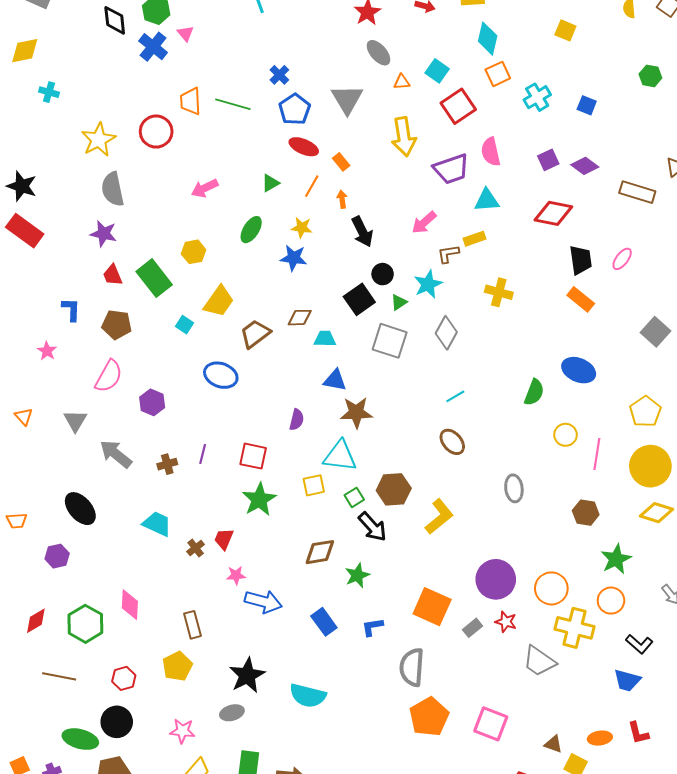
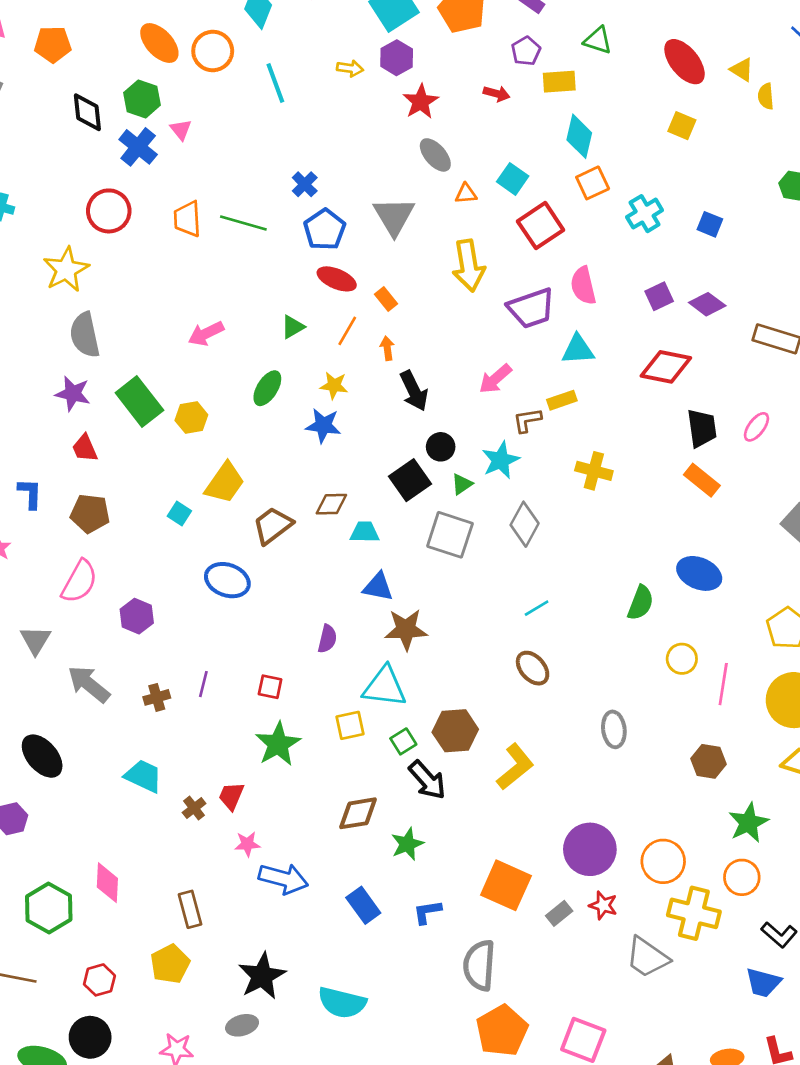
red circle: (156, 132) -> (109, 211), moved
green rectangle: (154, 278) -> (139, 402), moved
red square: (253, 456) -> (270, 687), size x0.7

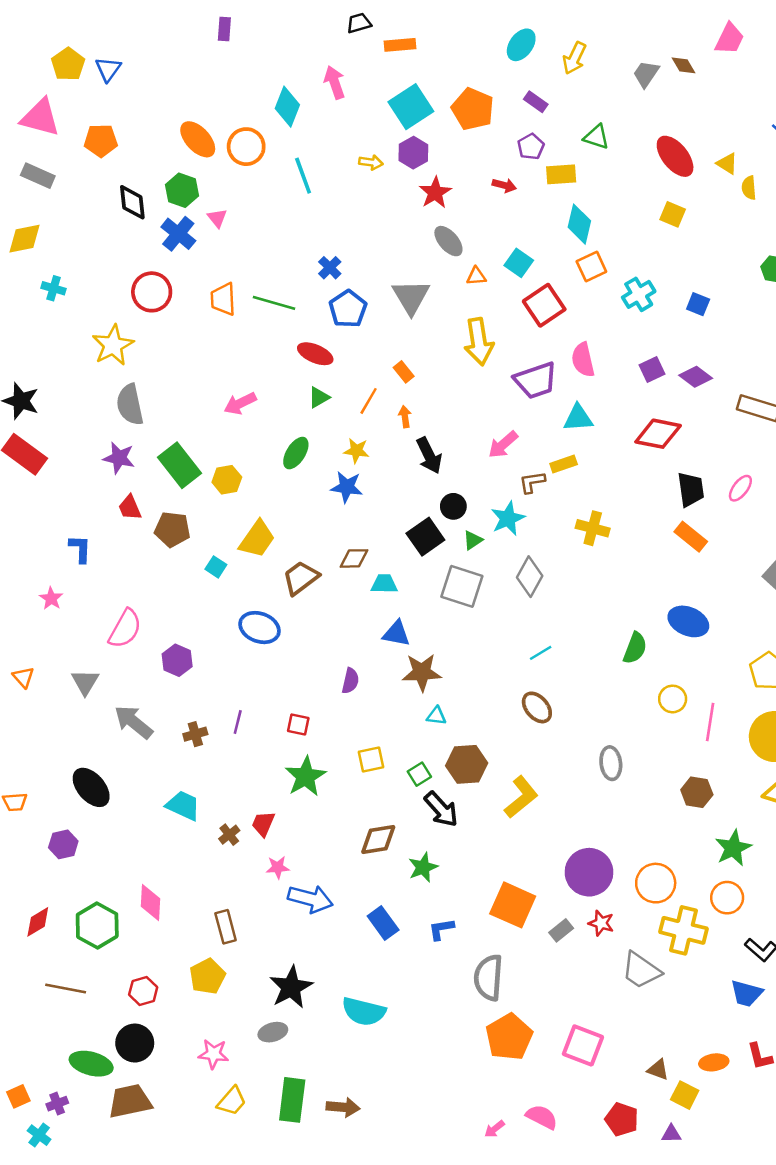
red ellipse: (337, 279) -> (315, 354), moved
brown pentagon: (90, 513) -> (172, 529), moved
cyan triangle: (385, 687) -> (436, 716), moved, size x0.5

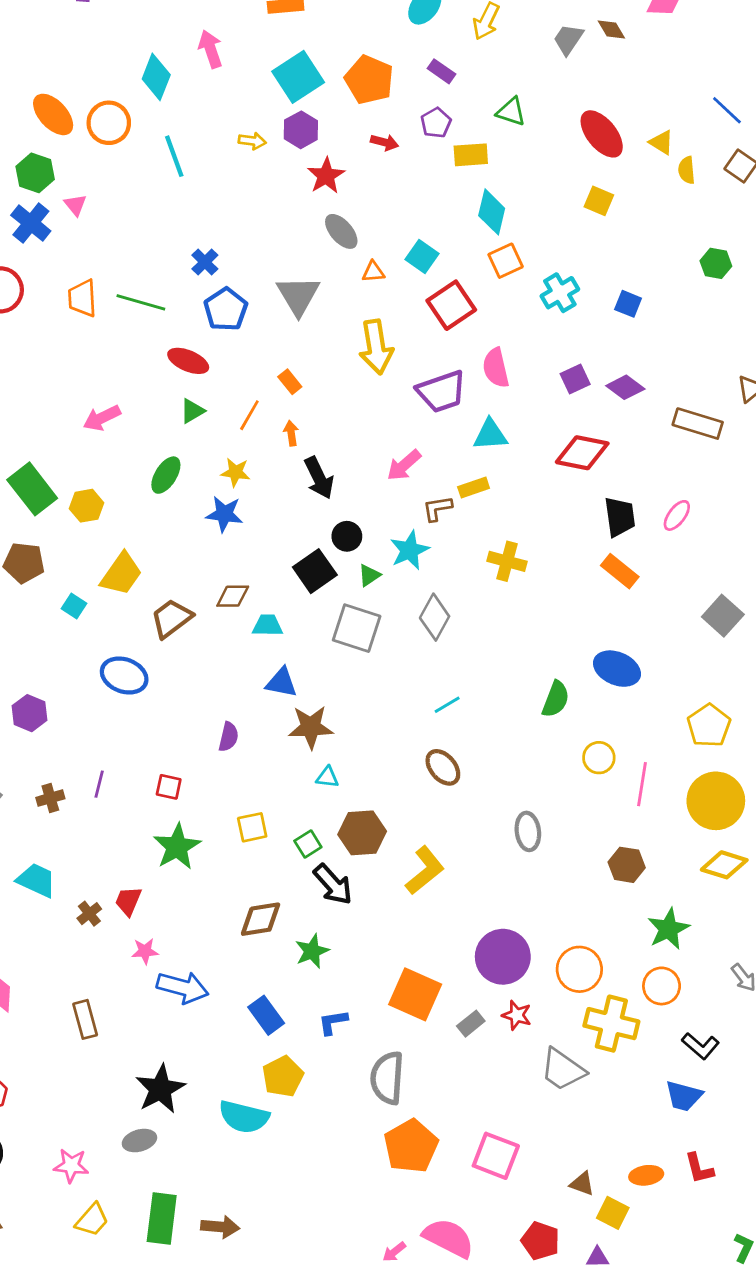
red arrow: (504, 185) -> (384, 142), moved
yellow pentagon: (207, 976) -> (283, 1076), moved
pink semicircle: (542, 1117) -> (449, 1238), size x1.4

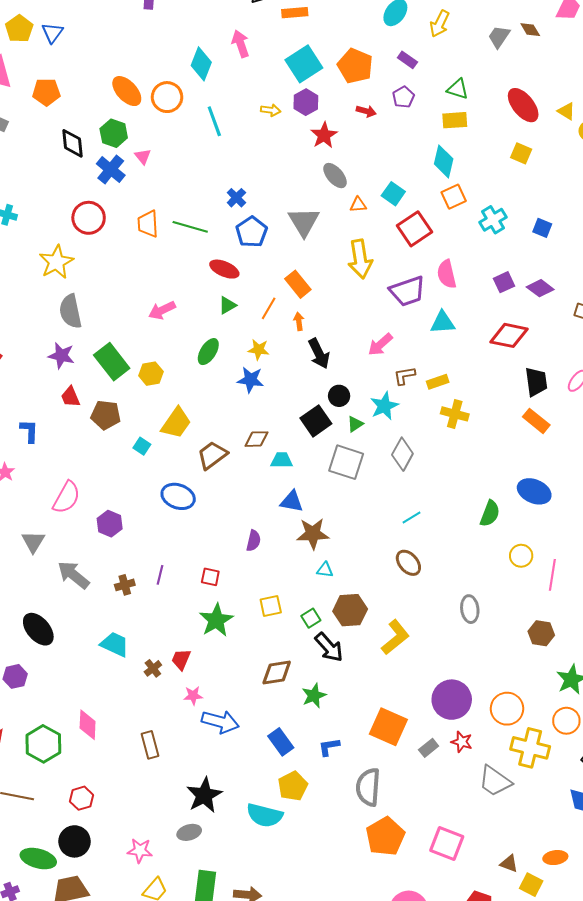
yellow rectangle: (471, 155) -> (455, 120), moved
orange rectangle: (290, 382) -> (298, 284), size x1.5
yellow rectangle: (474, 488) -> (438, 382), moved

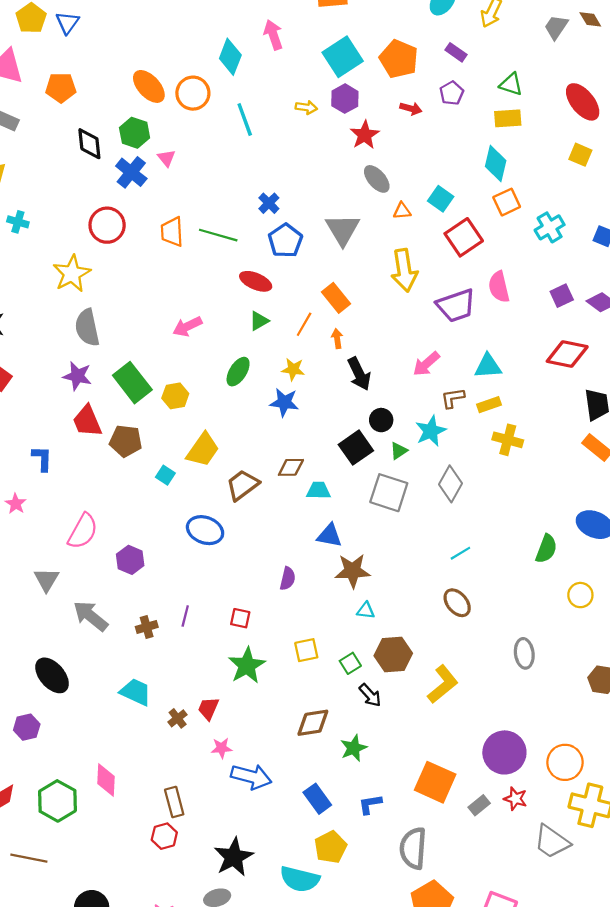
cyan triangle: (443, 322) -> (488, 366), moved
red trapezoid: (70, 397) -> (87, 421), size x1.4
black arrow: (329, 647) -> (370, 695), size x0.7
red hexagon: (82, 798) -> (164, 836), moved

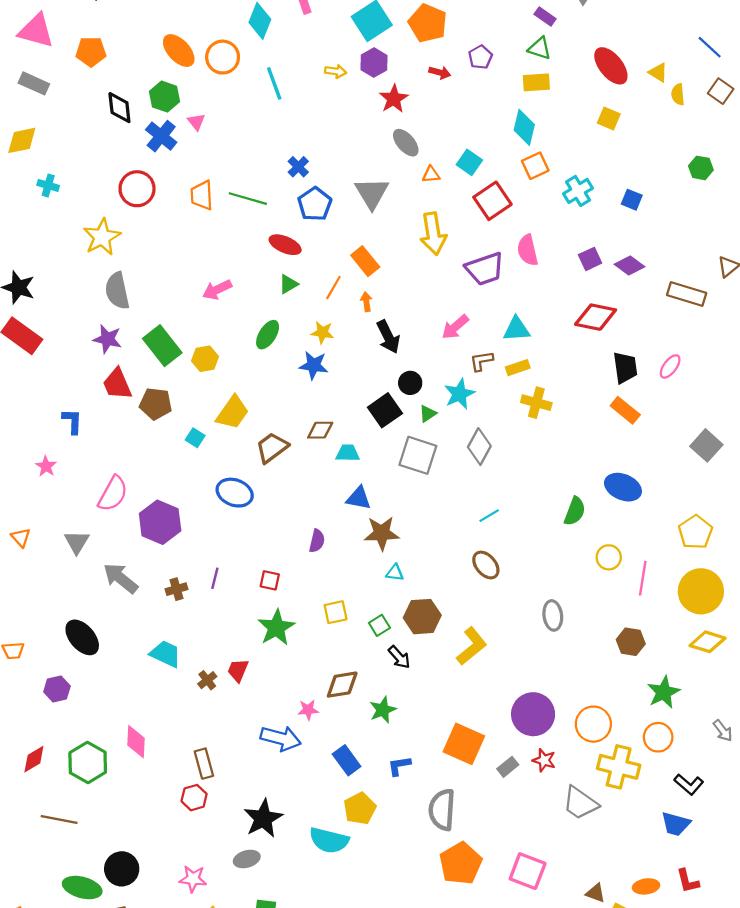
purple rectangle: (456, 52) -> (545, 17), moved
purple hexagon: (130, 560) -> (160, 522), size x1.5
pink star: (222, 748) -> (308, 710), moved

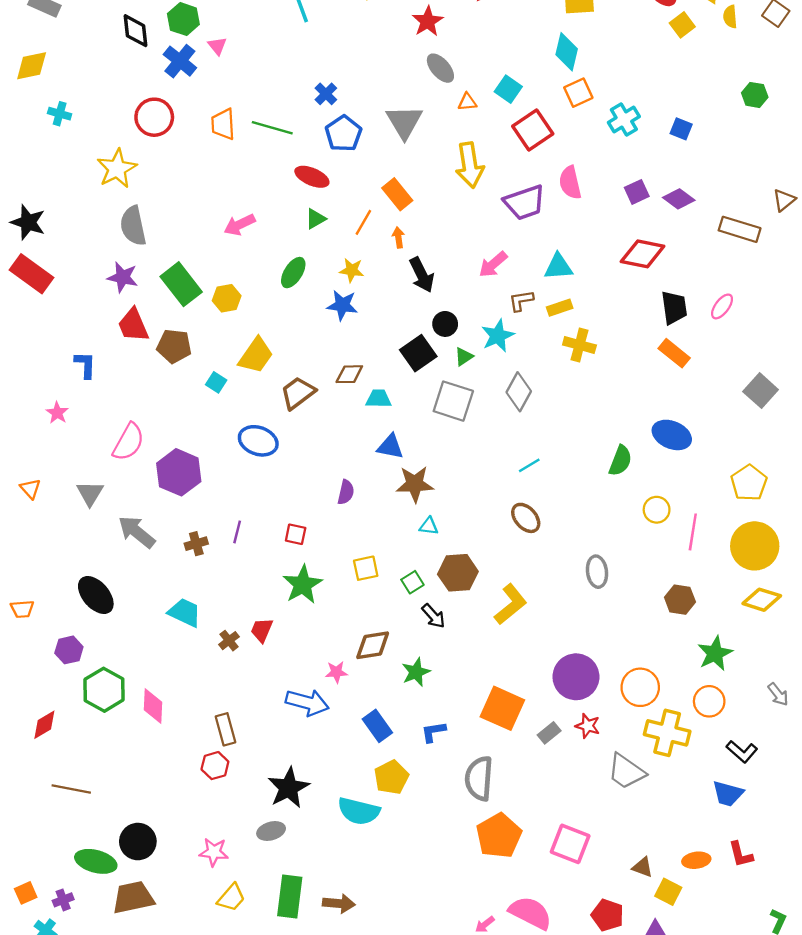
yellow square: (609, 119) -> (682, 25), moved, turned 30
green hexagon: (88, 762) -> (104, 690), moved

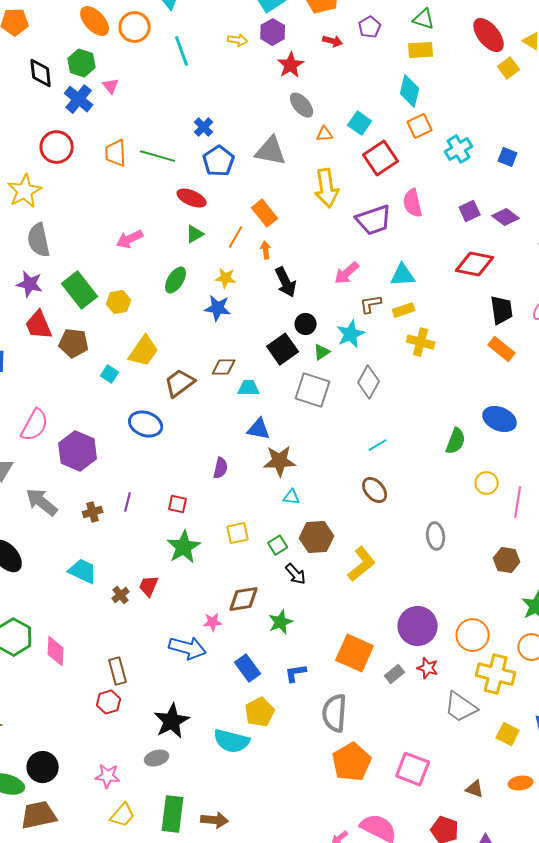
gray triangle: (404, 122) -> (271, 151), turned -48
yellow square: (668, 892) -> (508, 734), moved

